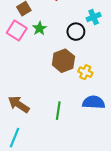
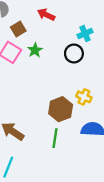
cyan cross: (94, 17) -> (85, 33), moved
brown hexagon: (63, 61) -> (61, 109), moved

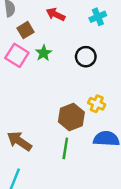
cyan cross: (85, 33) -> (98, 17), moved

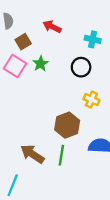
cyan cross: (98, 17) -> (93, 39), moved, turned 35
yellow cross: (97, 104) -> (91, 100), moved
brown arrow: (19, 141) -> (32, 154), moved

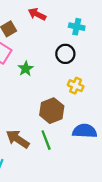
green star: (41, 64) -> (26, 69), moved
green line: (61, 155) -> (46, 140), turned -30

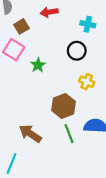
red arrow: (37, 14) -> (49, 12), turned -35
green line: (46, 140) -> (69, 134), moved

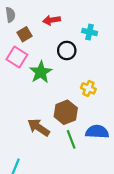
black circle: (77, 51) -> (67, 50), moved
green star: (38, 65) -> (41, 72), size x1.5
brown arrow: (30, 134) -> (39, 127), moved

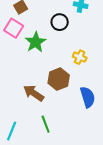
blue semicircle: (97, 132) -> (88, 97), turned 70
green line: (71, 139) -> (46, 124), moved

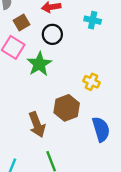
black circle: (60, 22) -> (52, 34), moved
brown arrow: (34, 93) -> (37, 124), turned -145

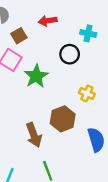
black circle: (52, 34) -> (70, 54), moved

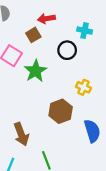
brown square: (19, 36) -> (33, 35), moved
brown arrow: (34, 135) -> (21, 134), moved

